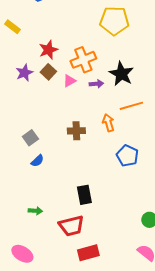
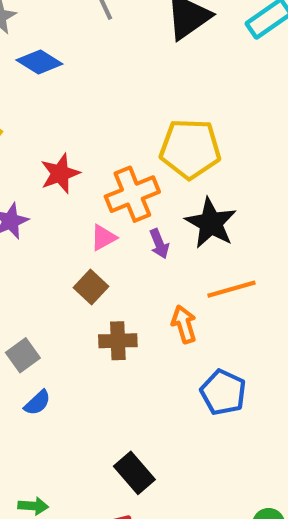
yellow pentagon: (114, 21) -> (190, 149), moved
brown square: (48, 72) -> (91, 287), moved
purple arrow: (96, 84) -> (159, 244), turned 72
black rectangle: (84, 195) -> (134, 473), turned -30

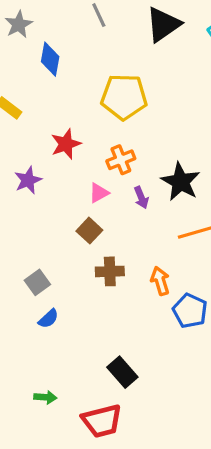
blue diamond: (39, 62) -> (50, 59), turned 68
yellow pentagon: (190, 149) -> (124, 97), moved
orange cross: (132, 194) -> (121, 160), size x0.7
orange arrow: (184, 324) -> (160, 281), moved

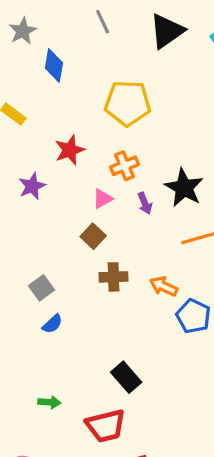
orange arrow: (160, 281) -> (164, 286), turned -48

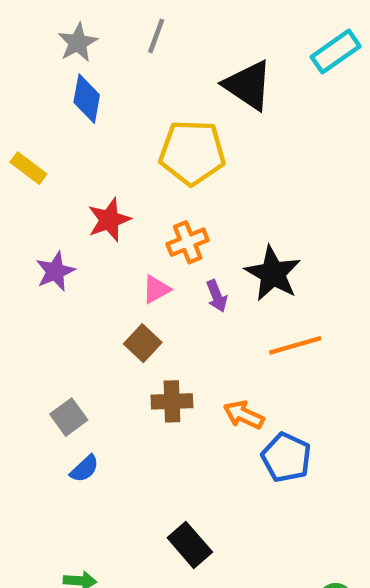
gray line: (103, 22) -> (156, 36), turned 45
gray star: (23, 31) -> (78, 43), moved
black triangle: (167, 31) -> (248, 85), moved, turned -51

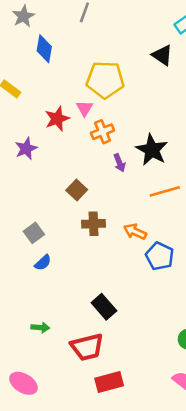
gray star: (78, 43) -> (23, 16), moved
black triangle: (248, 85) -> (162, 55), moved, size x0.7
pink triangle: (156, 289) -> (84, 108), moved, turned -30

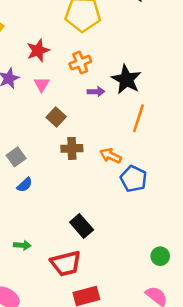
pink triangle: (84, 108) -> (42, 84), moved
purple arrow: (119, 163) -> (96, 92), turned -70
orange line: (165, 191) -> (138, 118), turned -56

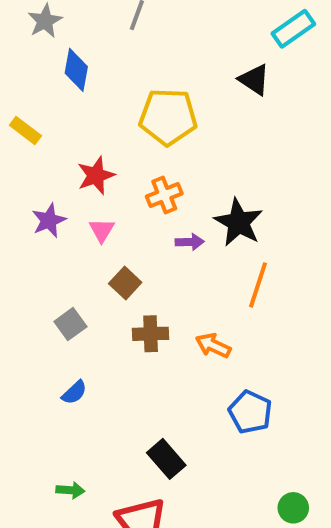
gray square: (16, 157) -> (70, 324), moved
blue pentagon: (134, 179) -> (250, 412), moved

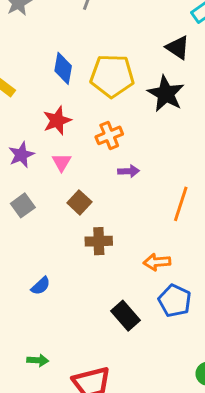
blue diamond: (76, 70) -> (63, 68), moved
black star: (239, 222) -> (166, 94), moved
gray square: (70, 324) -> (23, 205), moved
orange arrow: (213, 346) -> (157, 262), moved, turned -30
black rectangle: (166, 459) -> (126, 316), moved

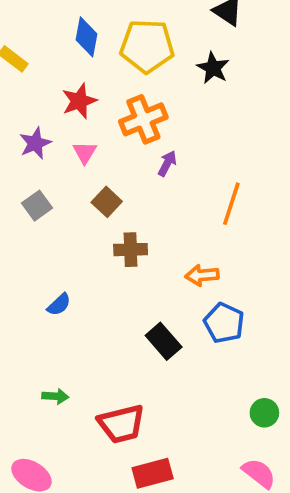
black star: (166, 94) -> (213, 68), size x0.7
orange cross: (109, 135) -> (143, 119), size x1.4
purple arrow: (129, 171) -> (167, 163), turned -60

